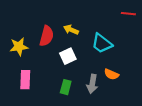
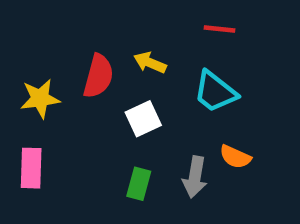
red line: (128, 14) -> (220, 29), moved
pink rectangle: (25, 80) -> (31, 168), moved

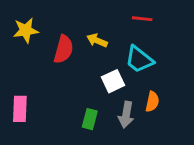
yellow star: (40, 99) -> (26, 30), moved
white square: (143, 119) -> (113, 81), moved
orange semicircle: (235, 157) -> (152, 102), turned -102

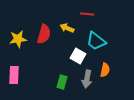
red line: (142, 19) -> (87, 14), moved
yellow star: (26, 30) -> (18, 39), moved
white square: (113, 81) -> (78, 56), turned -35

